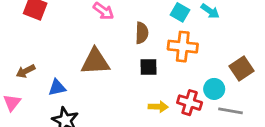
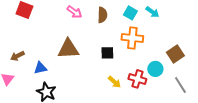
brown semicircle: (142, 33) -> (102, 15), moved
yellow arrow: (158, 107) -> (114, 82), turned 40
gray line: (231, 111) -> (180, 85), moved, turned 48

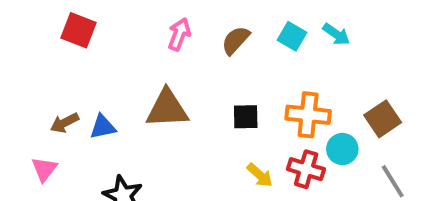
pink arrow: (74, 12) -> (179, 34), turned -105
brown semicircle: (102, 15) -> (236, 40), turned -140
orange cross: (132, 38) -> (308, 115), moved
blue triangle: (40, 68) -> (103, 127), moved

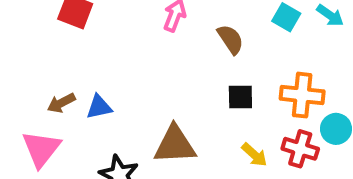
brown semicircle: (236, 40) -> (230, 39), moved, turned 104
brown triangle: (167, 109) -> (175, 145), moved
pink triangle: (44, 169) -> (41, 149), size x1.5

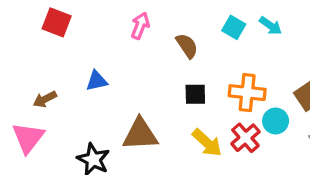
blue triangle: (99, 107) -> (97, 81), moved
red cross: (300, 149) -> (245, 138), turned 32
yellow arrow: (254, 155) -> (207, 143), size x1.4

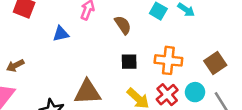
blue triangle: (97, 81) -> (61, 34), moved
cyan circle: (276, 121) -> (195, 92), moved

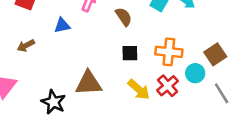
brown arrow: (15, 66) -> (26, 46), moved
cyan circle: (195, 92) -> (195, 73), moved

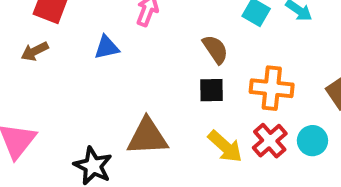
brown semicircle: (124, 17) -> (215, 49), moved
brown arrow: (26, 46) -> (35, 51), moved
cyan circle: (195, 73) -> (312, 141), moved

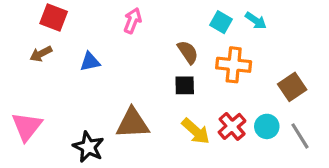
blue triangle: (107, 47) -> (90, 62), moved
orange cross: (272, 88) -> (234, 65), moved

